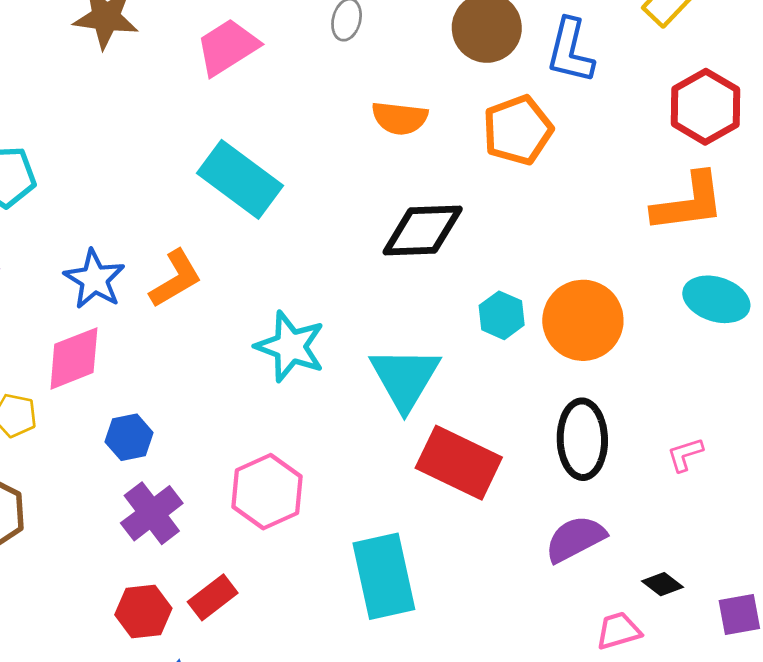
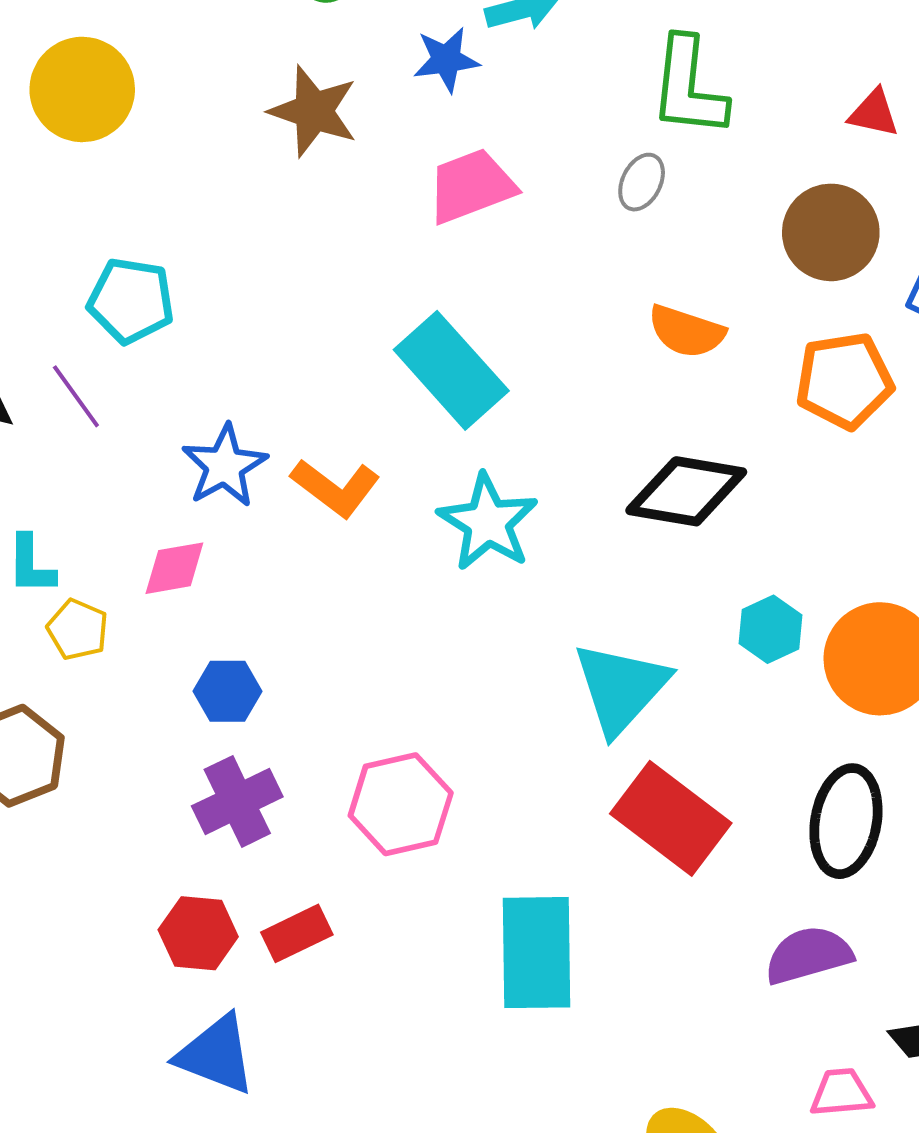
orange L-shape: (176, 279) -> (335, 488), turned 56
cyan star: (290, 347) -> (488, 522), moved
pink diamond: (74, 358) -> (174, 568), size x0.7

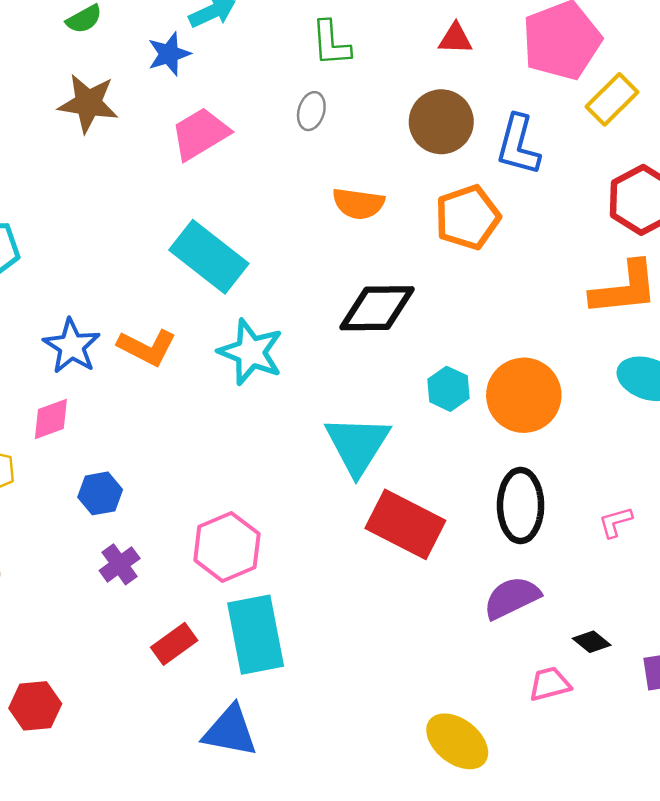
green L-shape: (689, 87) -> (331, 43), size x0.7
purple cross: (237, 801) -> (120, 564), size x0.7
red hexagon: (198, 933) -> (35, 706), moved
cyan rectangle: (537, 953) -> (256, 635), moved
blue triangle: (216, 1055) -> (230, 731), moved

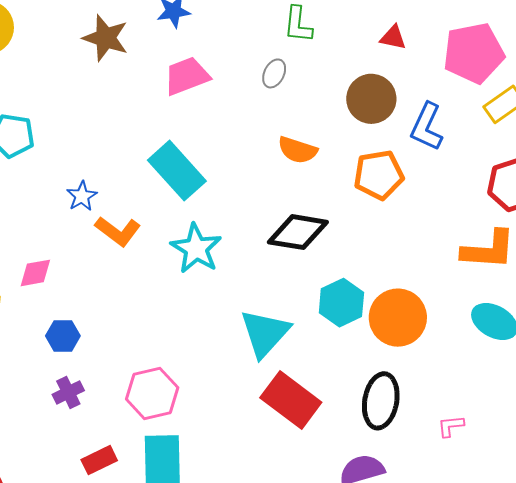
blue star: (72, 346) -> (82, 196), moved, size x0.7
cyan hexagon: (448, 389) -> (341, 303), size x1.4

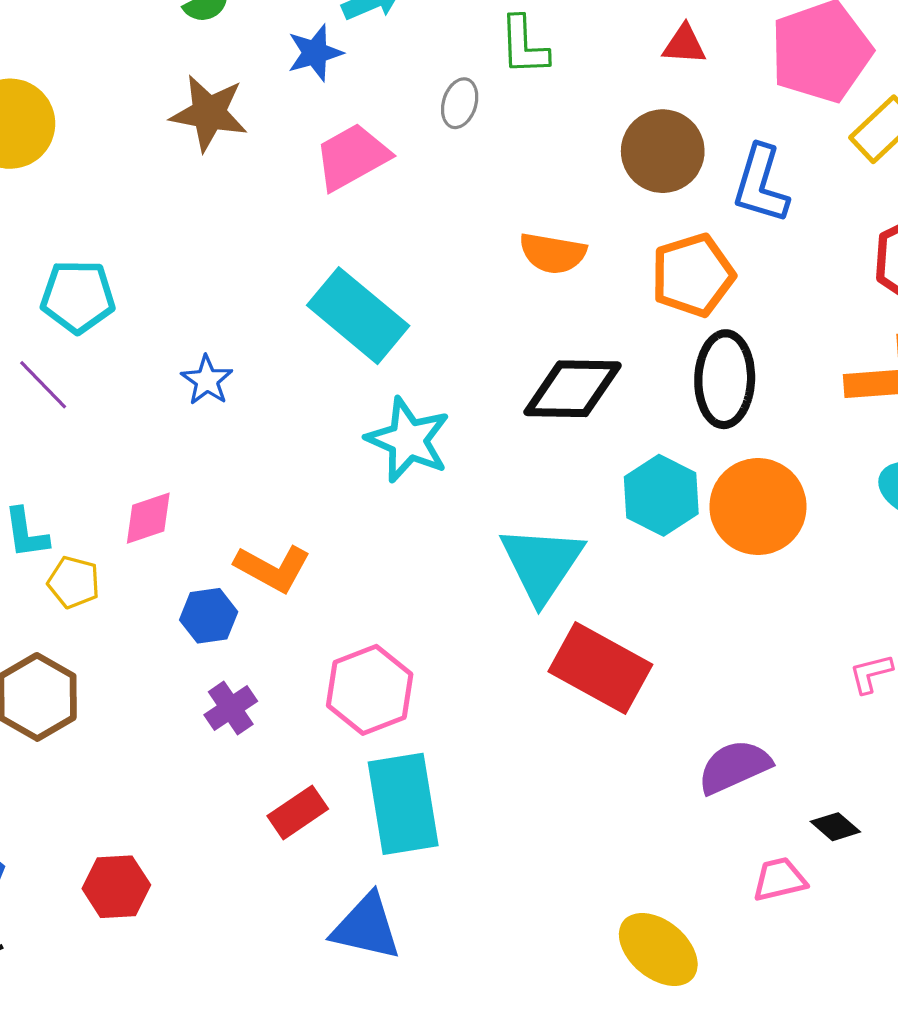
gray ellipse: (274, 73) -> (460, 103), moved
orange L-shape: (118, 231) -> (273, 568), moved
black ellipse: (381, 401) -> (725, 379), moved

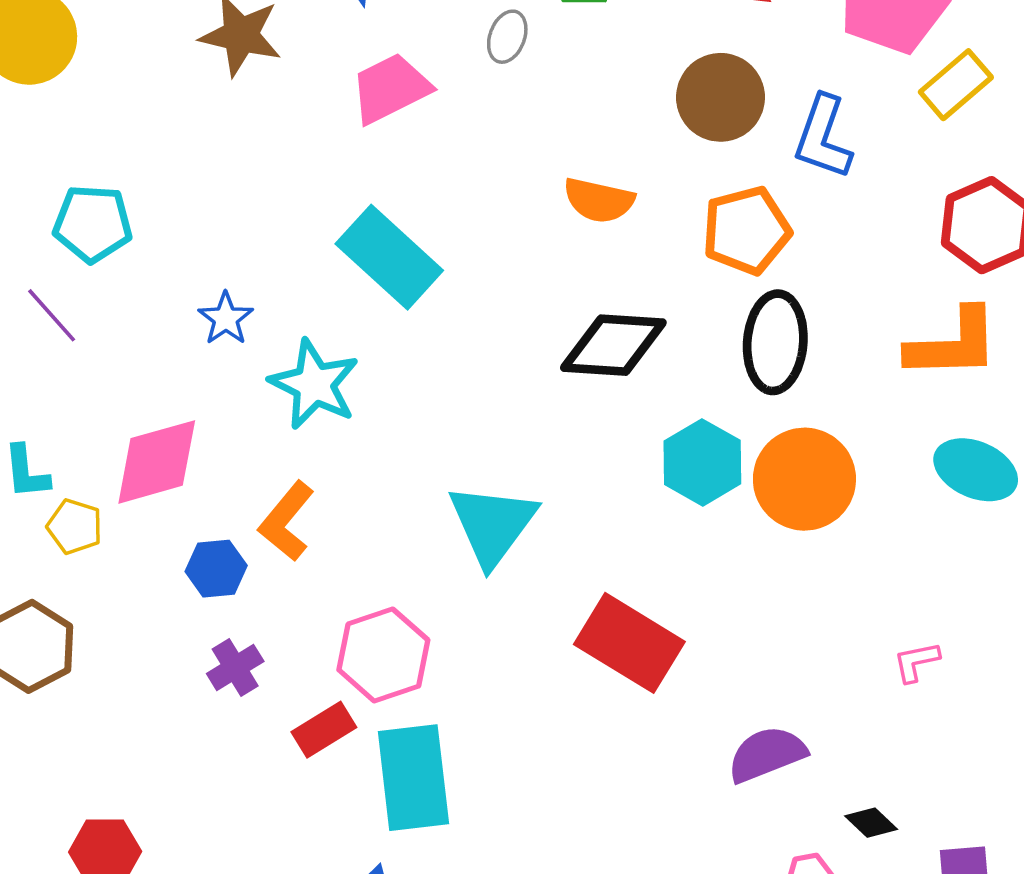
cyan star: (408, 440) -> (314, 384), moved
pink diamond: (148, 518) -> (157, 462), size x1.6
cyan triangle: (542, 564) -> (492, 525), moved
orange L-shape: (273, 568) -> (287, 521), turned 98
red rectangle: (298, 812) -> (324, 730), moved

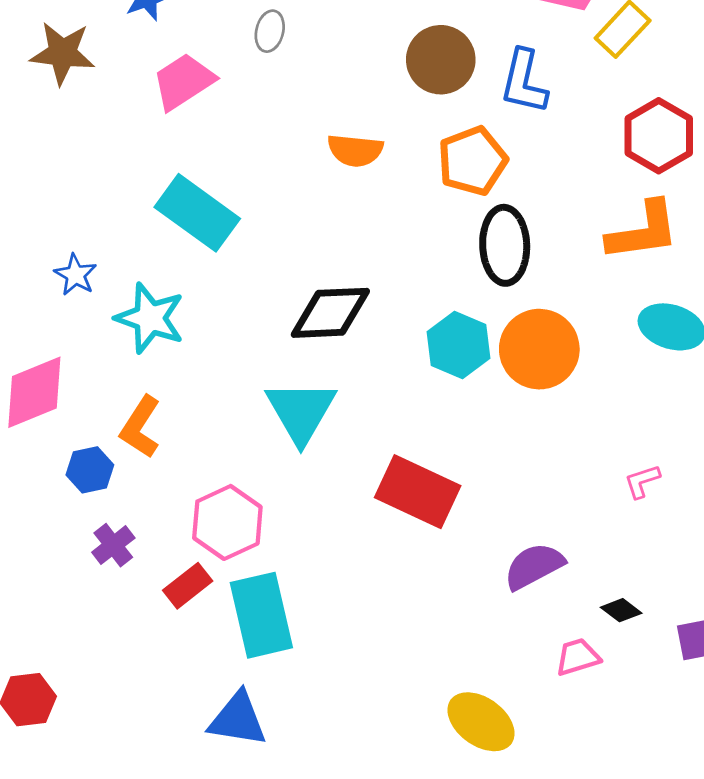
black diamond: (613, 345) -> (330, 313), moved

